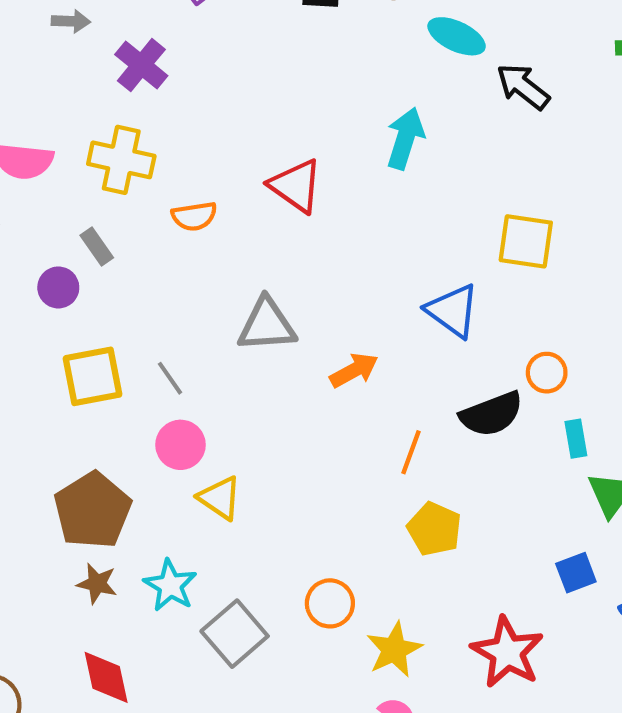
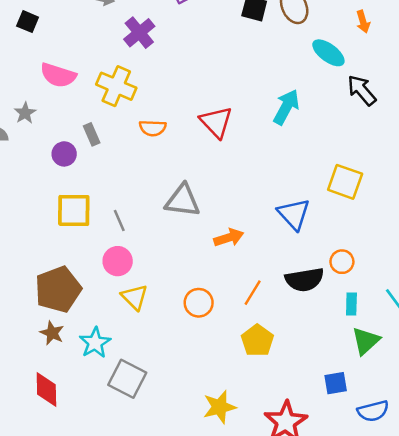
orange circle: (330, 603) -> (199, 303), moved
gray square: (235, 634) -> (127, 379), turned -33

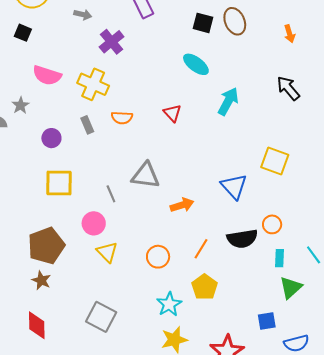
cyan ellipse: (328, 53) -> (196, 64), moved
red triangle: (216, 122) -> (172, 113), size x0.7
gray rectangle: (92, 134) -> (87, 125), moved
gray line: (119, 221) -> (111, 194), moved
cyan star: (95, 343) -> (169, 304), moved

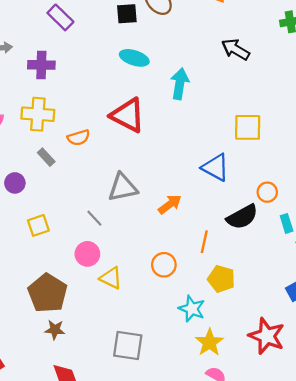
purple cross: (112, 42) -> (41, 65), turned -30
red triangle: (172, 113) -> (128, 115), size x1.8
yellow square: (59, 183) -> (38, 225), size x0.7

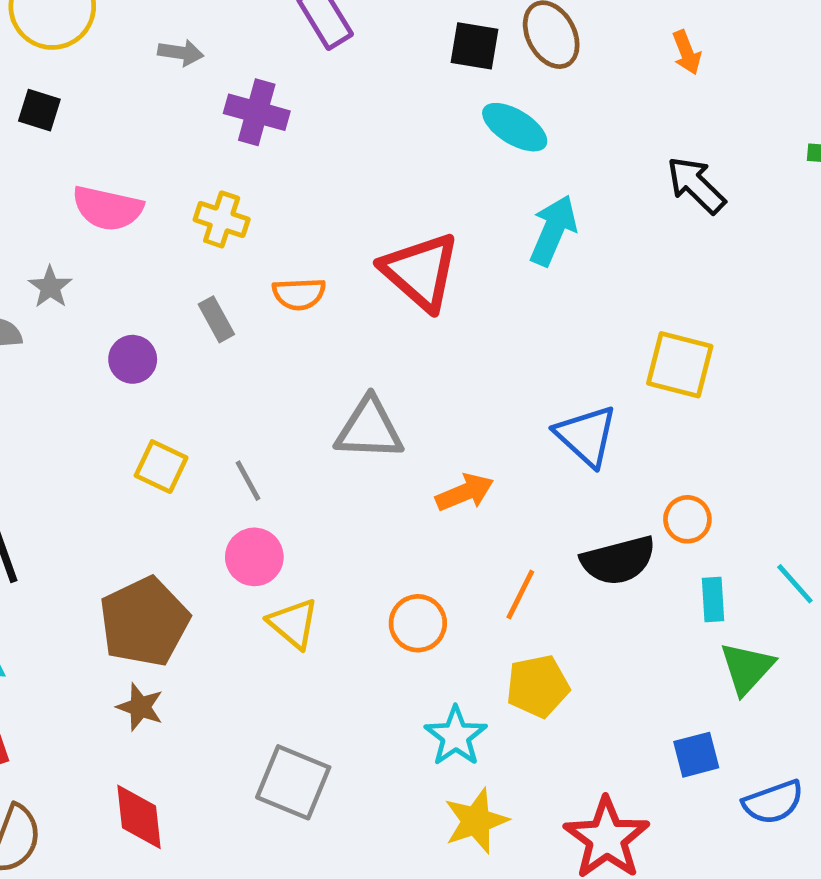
cyan ellipse: (134, 58) -> (515, 127), moved
yellow cross: (38, 114) -> (222, 219), size x0.7
gray line: (94, 218) -> (248, 481), moved
yellow square: (38, 225) -> (161, 467), turned 30
yellow pentagon: (221, 279) -> (538, 686), turned 30

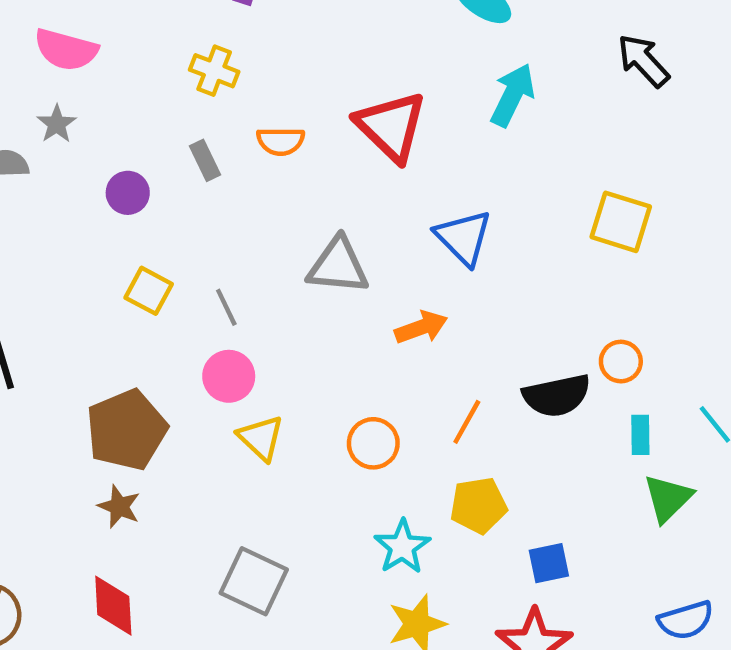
pink semicircle: (108, 208) -> (66, 50), moved
blue triangle: (586, 436) -> (464, 237), moved
blue square: (696, 755) -> (549, 563), moved

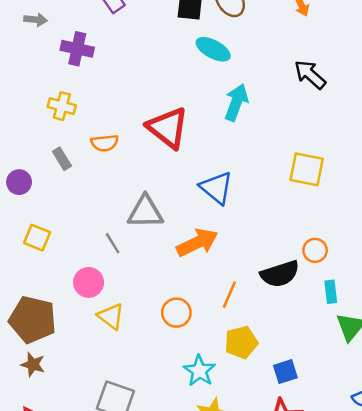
gray line: (226, 307) -> (113, 243), moved
orange arrow: (421, 327) -> (197, 243), size x1.4
brown pentagon: (127, 430) -> (33, 320), turned -30

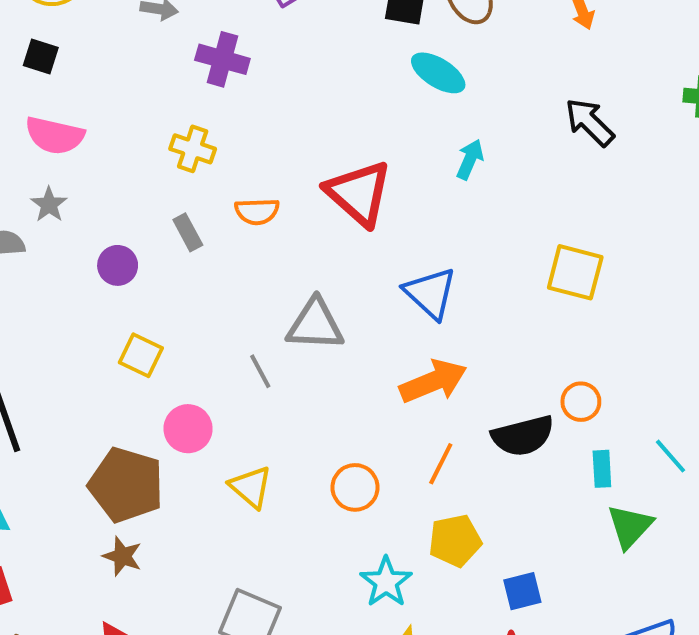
cyan arrow: (236, 102) -> (470, 159), size x0.7
orange arrow: (197, 243) -> (433, 381), moved
pink circle: (89, 282) -> (188, 429), moved

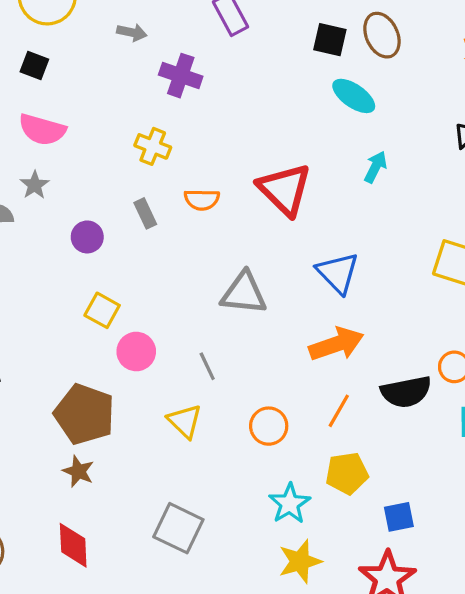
gray line: (260, 371) -> (207, 366), moved
pink circle: (188, 429) -> (136, 352), moved

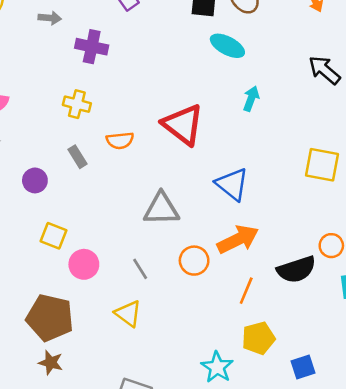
orange circle: (269, 426) -> (194, 261), moved

